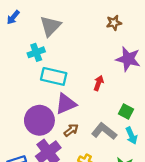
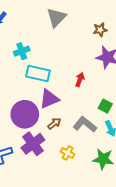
brown star: (114, 23) -> (100, 30), moved
gray triangle: (50, 26) -> (56, 17), moved

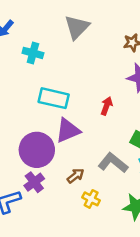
cyan cross: (22, 51) -> (33, 53), moved, turned 35
brown arrow: (54, 123) -> (76, 176), moved
purple cross: (33, 144) -> (34, 182), moved, size x0.7

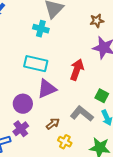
cyan cross: (33, 53) -> (41, 29), moved
red arrow: (107, 106) -> (77, 70), size x1.5
purple circle: (37, 150) -> (23, 104), size x0.7

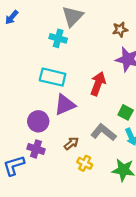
purple cross: (21, 129) -> (36, 149), turned -35

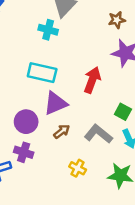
brown arrow: (71, 143) -> (62, 131), moved

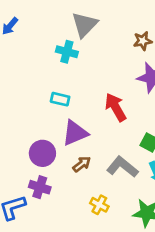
cyan rectangle: (42, 73) -> (60, 99), size x0.6
red arrow: (92, 80) -> (116, 107), turned -50

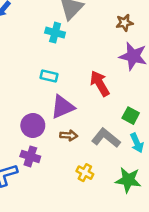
brown arrow: (82, 164) -> (69, 135), turned 42

